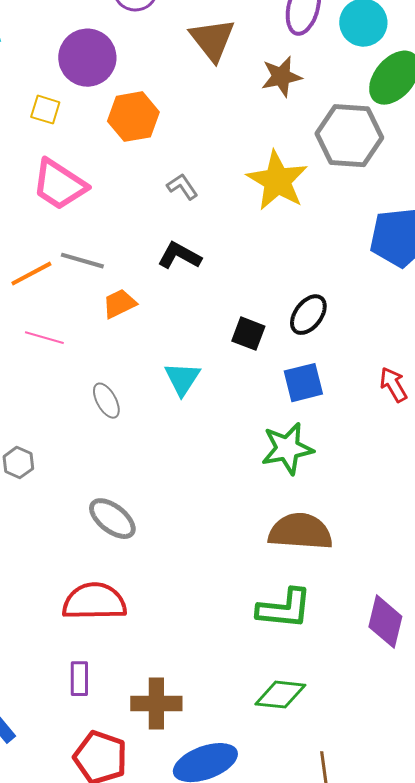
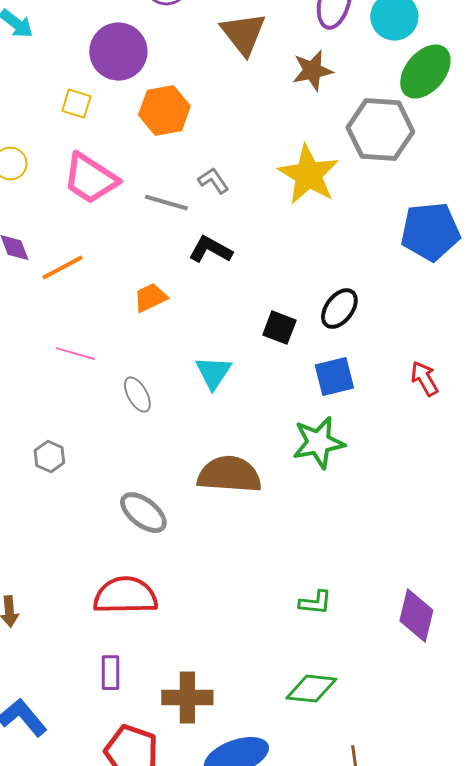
gray line: (82, 261) -> (166, 203), moved
pink line: (44, 338) -> (75, 354), moved
brown semicircle: (300, 532) -> (229, 475), moved
green L-shape: (284, 609) -> (315, 603), size x0.6

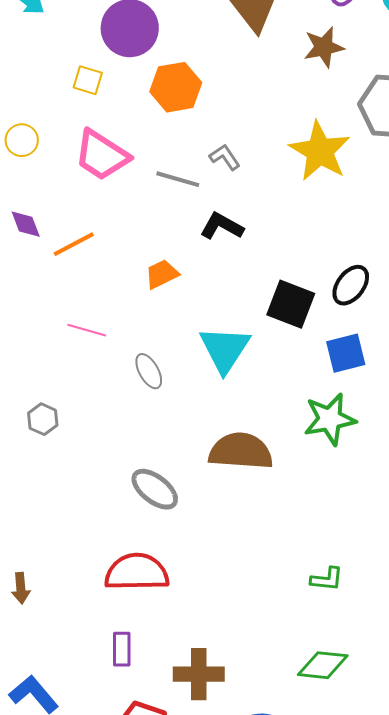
black square: (279, 328) -> (291, 304), size x1.4
cyan triangle: (213, 373) -> (225, 349), size x1.4
gray hexagon: (49, 457) -> (43, 419), moved

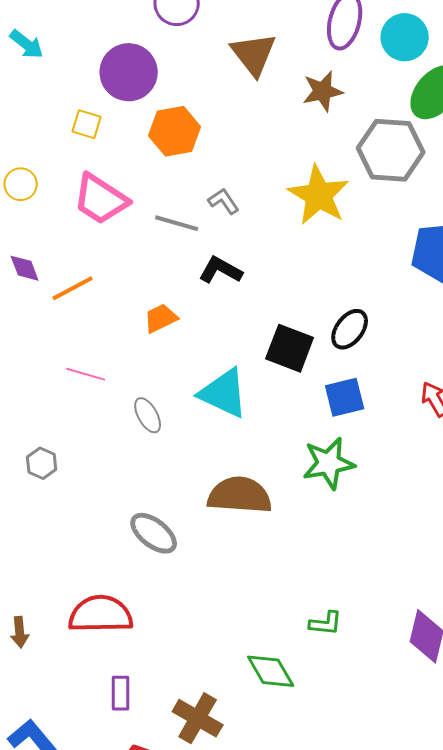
cyan triangle: (225, 349) -> (224, 393), turned -38
red semicircle: (137, 572) -> (101, 614), moved
green diamond: (323, 665) -> (271, 671), moved, turned 54
brown cross: (199, 674) -> (198, 718), turned 30

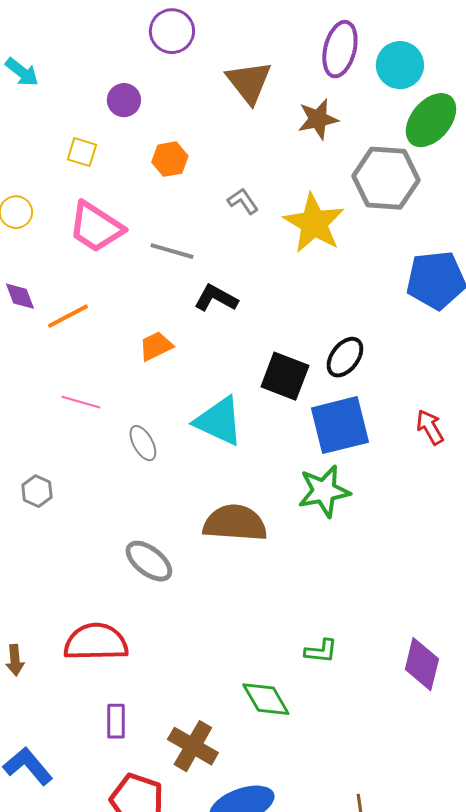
purple circle: (129, 72) -> (124, 100), size x0.6
orange hexagon: (175, 131) -> (170, 159), size x0.7
gray L-shape: (224, 201) -> (243, 201), moved
blue square: (345, 397) -> (340, 425), size x1.5

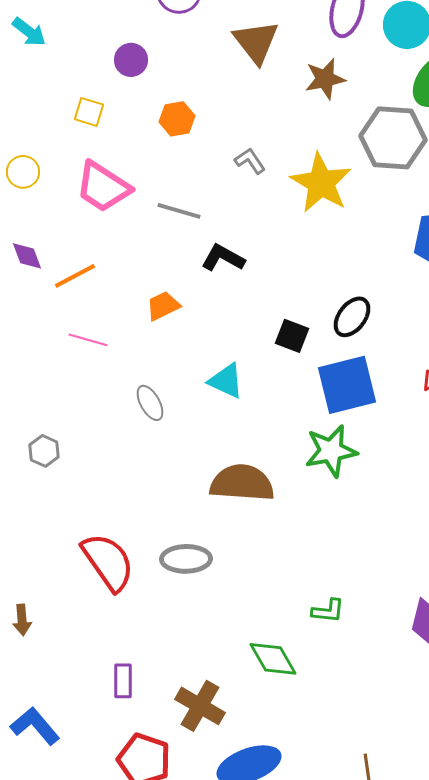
black square: (285, 376) -> (292, 336), size x0.7
pink line: (81, 402) -> (88, 340), moved
cyan triangle: (219, 421) -> (226, 381), size x0.7
gray ellipse: (149, 561) -> (186, 559), moved, turned -39
red semicircle: (96, 642) -> (108, 562), moved, turned 56

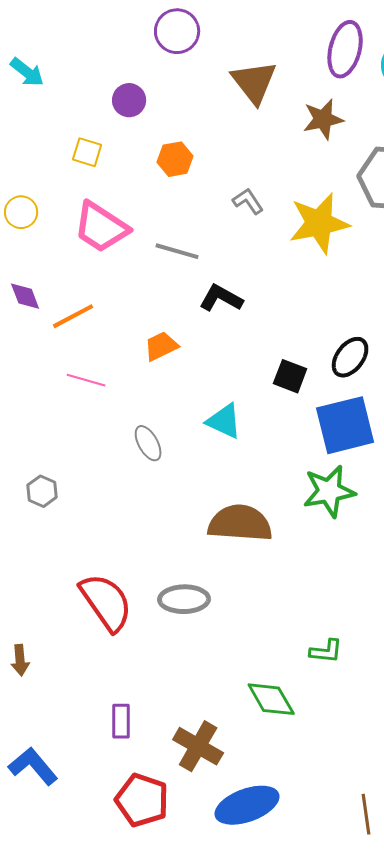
yellow star: (321, 183) -> (319, 223), turned 30

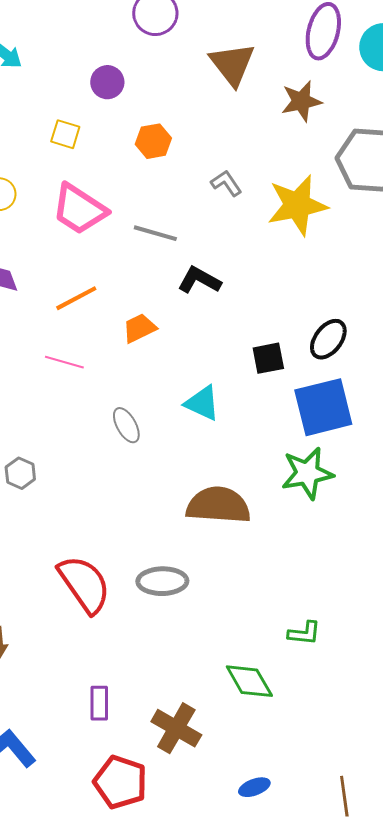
orange line: (73, 316) -> (76, 298), moved
black square: (290, 376) -> (268, 358), turned -32
blue ellipse: (247, 805) -> (254, 787), moved, size x0.5

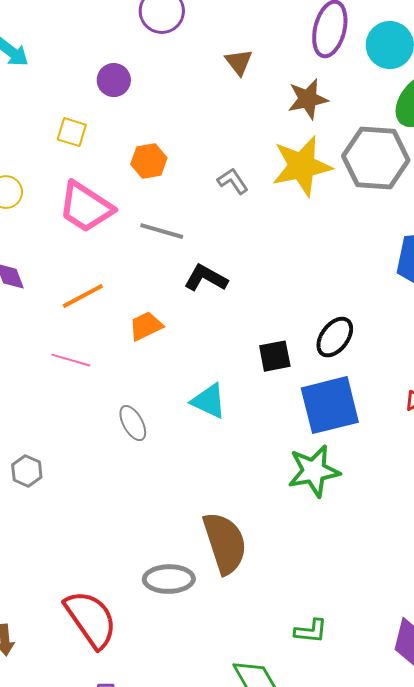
brown triangle: (232, 64) -> (239, 62), size x0.6
orange hexagon: (153, 141) -> (149, 161), moved
yellow star: (297, 205) -> (302, 166), moved
brown semicircle: (218, 505) -> (225, 543), moved, turned 68
red semicircle: (84, 584) -> (91, 619), moved

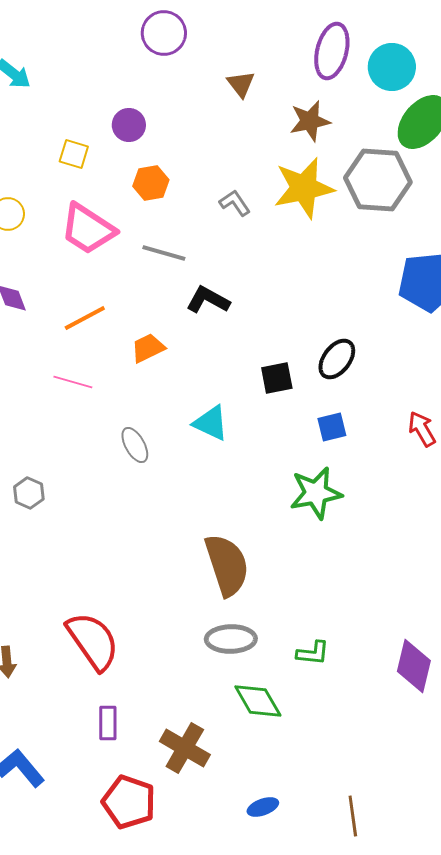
purple circle: (114, 80) -> (129, 125), moved
blue square: (330, 405) -> (332, 427), size x0.5
gray ellipse: (169, 579) -> (231, 639), moved

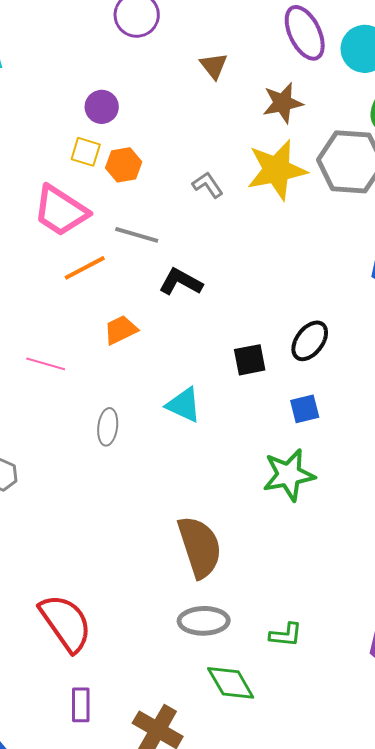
purple ellipse: (332, 51) -> (305, 33), turned -40
yellow square: (74, 154) -> (86, 152), moved
orange line: (85, 318) -> (85, 268), moved
gray ellipse: (135, 445) -> (108, 427), turned 36

